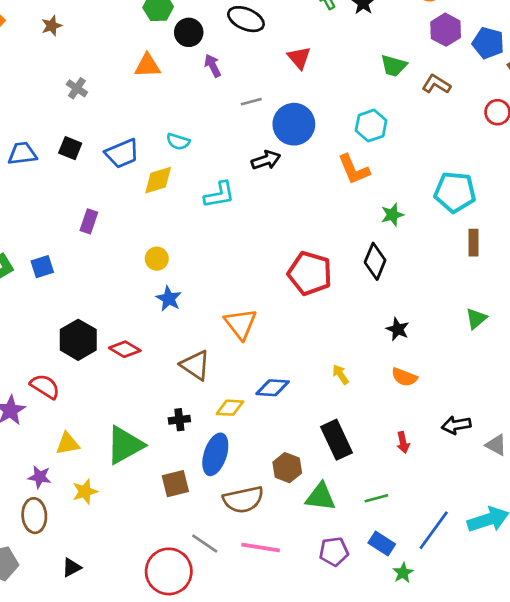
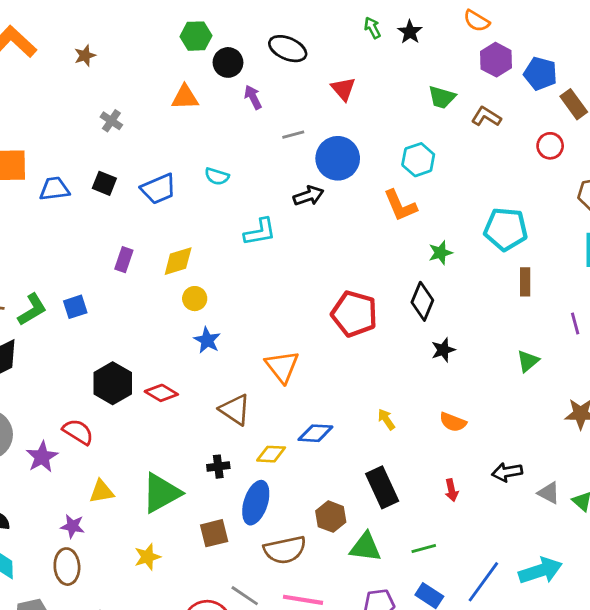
yellow diamond: (158, 180) -> (178, 261), moved
black star: (398, 329) -> (443, 350), moved, turned 30
yellow star: (85, 492) -> (147, 557), moved

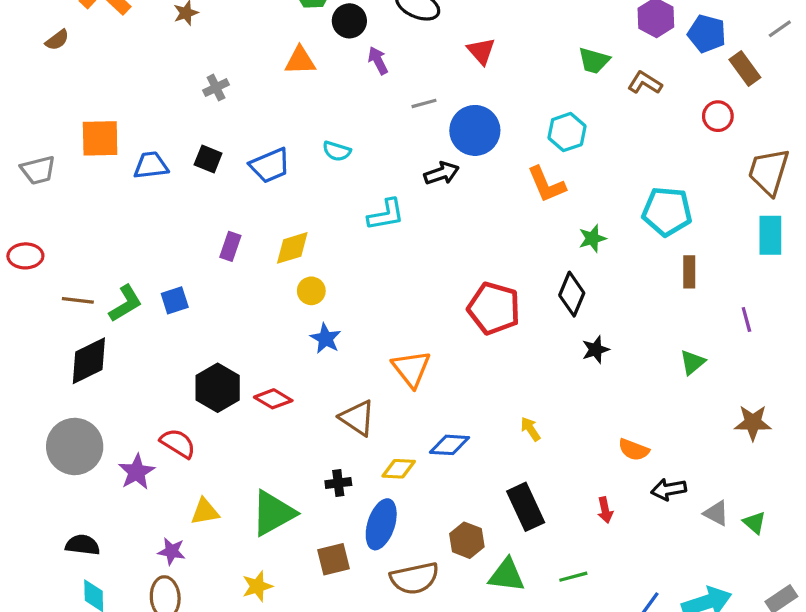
gray cross: (111, 121) -> (216, 88), turned 30
orange semicircle: (453, 422) -> (634, 450), moved

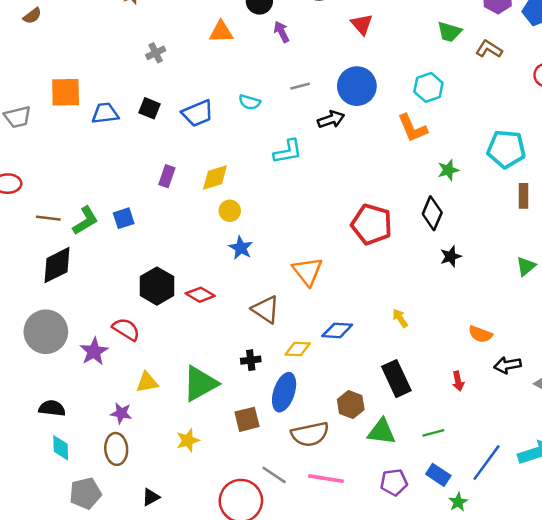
gray line: (424, 103) -> (300, 86), moved

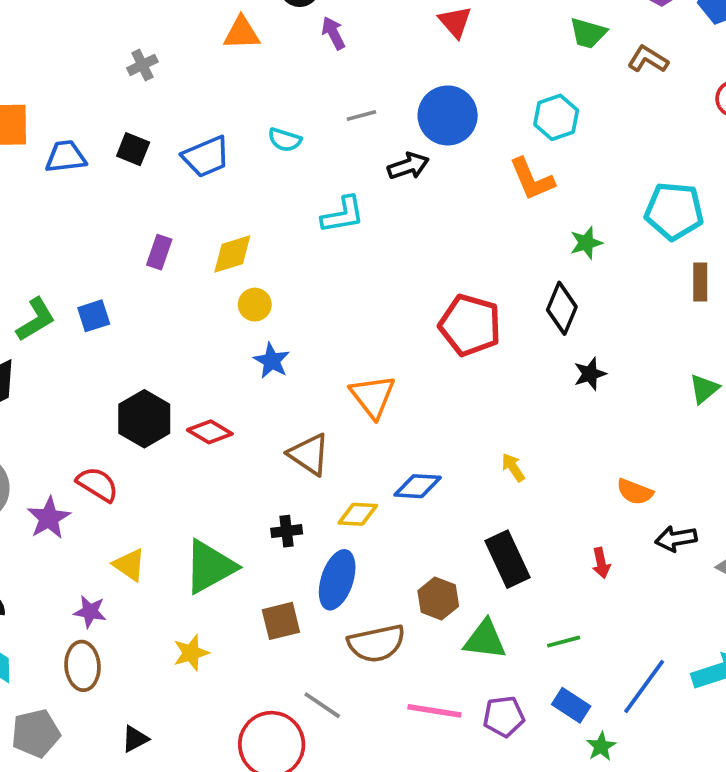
yellow triangle: (147, 382) -> (129, 565), turned 45
pink line: (326, 479) -> (434, 711), moved

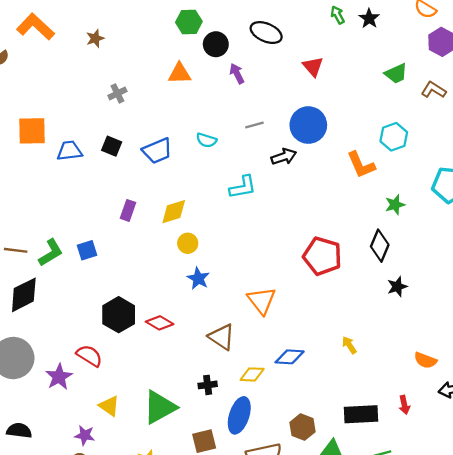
green trapezoid: (588, 33) -> (396, 74), turned -40
cyan hexagon: (556, 117) -> (394, 137), moved
black rectangle: (507, 559) -> (361, 414), moved, turned -68

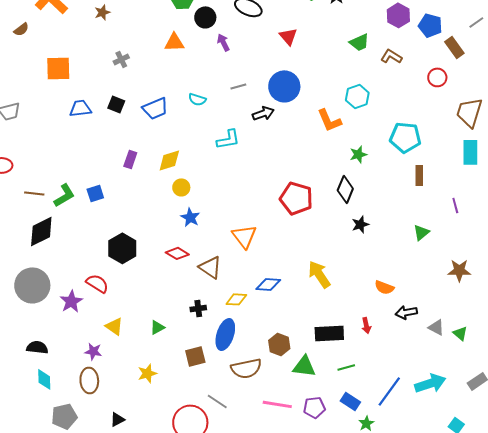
orange square: (32, 131) -> (58, 68), moved
red diamond: (160, 323) -> (177, 253), moved
yellow arrow: (349, 345) -> (319, 274), size x1.8
green triangle: (160, 407) -> (157, 327), size x0.5

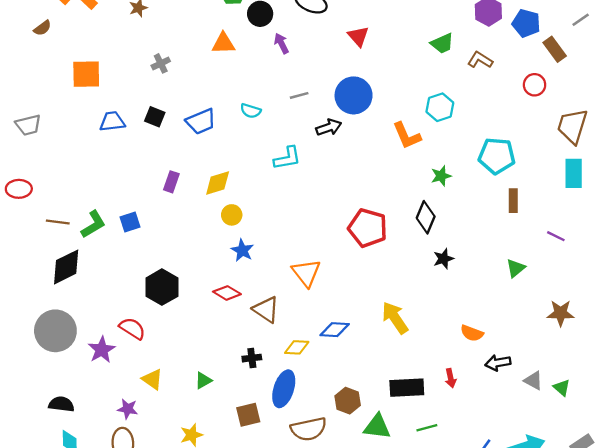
purple line: (455, 205) -> (556, 236), turned -49

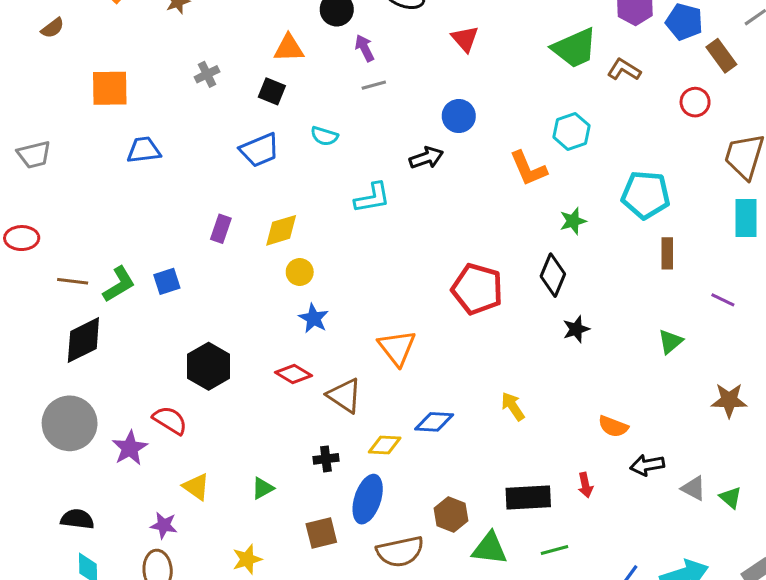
green trapezoid: (442, 43) -> (575, 48), size x1.5
gray line: (299, 95) -> (374, 85), moved
blue circle: (354, 95) -> (459, 116), size x0.7
black square: (155, 117) -> (272, 91), moved
yellow arrow: (395, 318) -> (513, 406), size x0.7

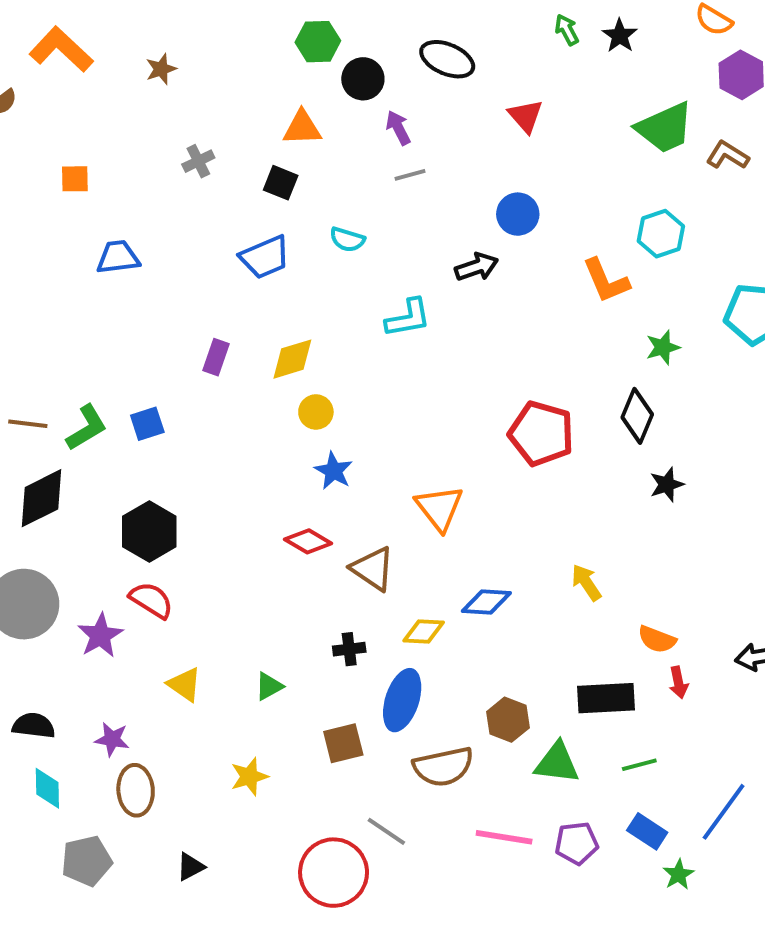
orange square: (110, 88) -> (75, 179), size x0.6
black hexagon: (209, 366) -> (149, 532), moved
orange semicircle: (613, 426) -> (657, 639), moved
purple star: (164, 525) -> (112, 739), moved

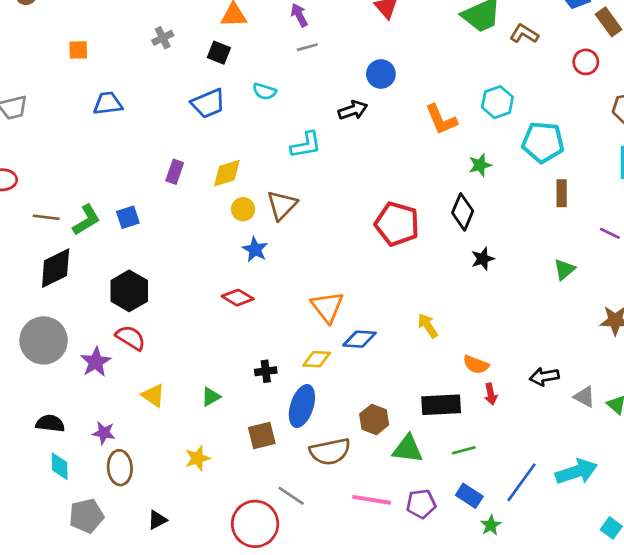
cyan hexagon: (661, 234) -> (497, 102), moved
orange triangle: (439, 508) -> (327, 307), moved
brown triangle: (373, 569) -> (282, 205), moved, turned 40

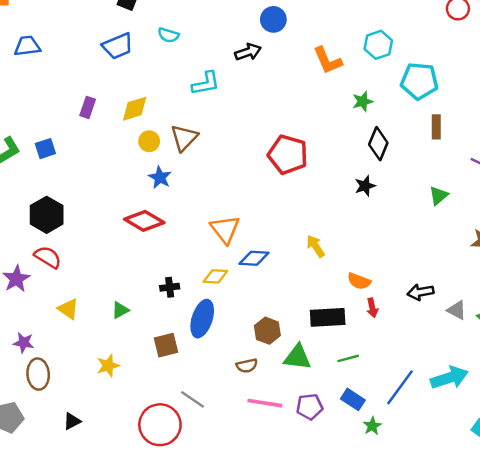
black diamond: (463, 212) -> (378, 144), moved
red diamond: (238, 298) -> (144, 221), size x1.4
brown semicircle: (330, 452) -> (247, 366), moved, size x0.6

